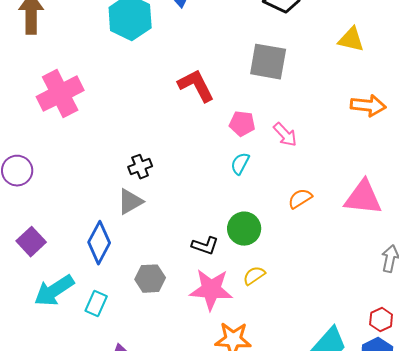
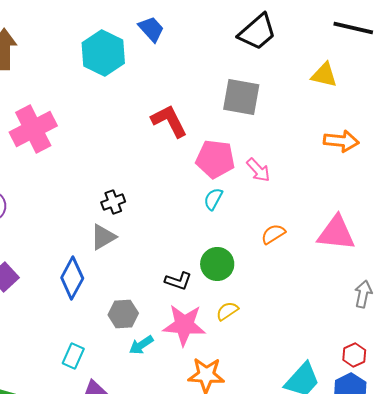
pink pentagon: (242, 124) -> (215, 159), size x1.5
cyan arrow: (54, 291) -> (141, 345), moved, size x0.6
cyan rectangle: (96, 304) -> (73, 356), moved

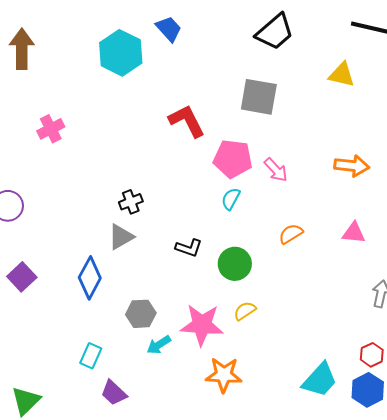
pink cross: (33, 129) -> (51, 129), size x0.6
orange arrow: (341, 141) -> (352, 166), moved
pink triangle: (336, 233) -> (354, 233), size x0.6
black L-shape: (178, 281) -> (189, 248), moved

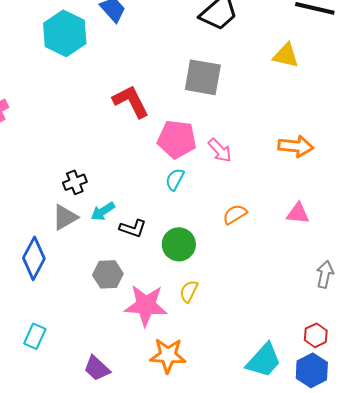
yellow semicircle: (245, 311) -> (189, 291), turned -30
gray hexagon: (141, 314) -> (108, 274), moved
cyan arrow: (159, 345) -> (103, 211), moved
purple trapezoid: (114, 393) -> (97, 368), moved

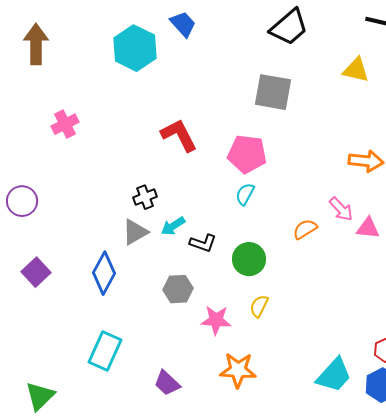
red L-shape: (131, 101) -> (179, 135), moved
pink arrow: (220, 150) -> (341, 209), moved
pink star: (146, 305) -> (216, 320), size x0.7
cyan rectangle: (35, 336) -> (105, 351), size x1.5

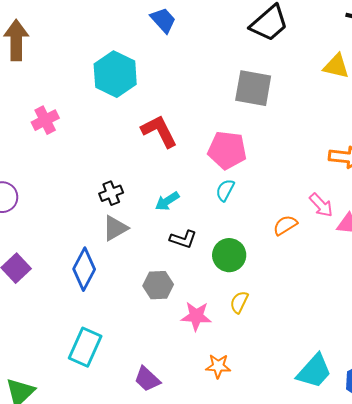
cyan hexagon: (135, 48) -> (115, 74), moved
black cross: (145, 197) -> (111, 193), moved
cyan arrow: (173, 226) -> (167, 201), moved
orange star: (238, 370) -> (218, 366), size x0.7

